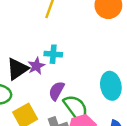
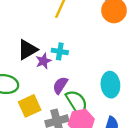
black triangle: (17, 69) -> (27, 50), moved

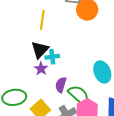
black triangle: (27, 50) -> (40, 50), moved

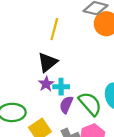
cyan cross: (52, 57) -> (61, 87), moved
green semicircle: (79, 95) -> (90, 104), moved

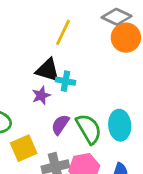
black triangle: (48, 62) -> (48, 70), turned 45
cyan cross: (61, 87) -> (65, 81), moved

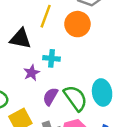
orange circle: (126, 38) -> (77, 24), moved
black triangle: (48, 70) -> (20, 39), moved

